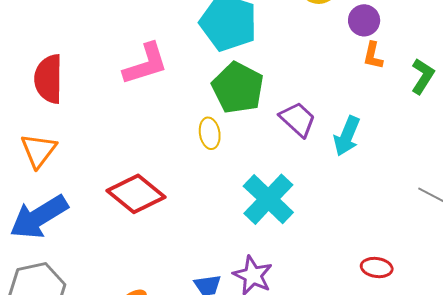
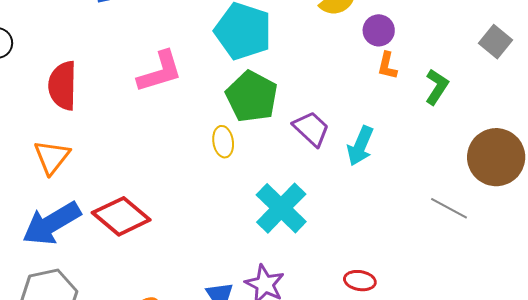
red diamond: (136, 194) -> (121, 216), moved
red ellipse: (377, 268) -> (360, 281), moved

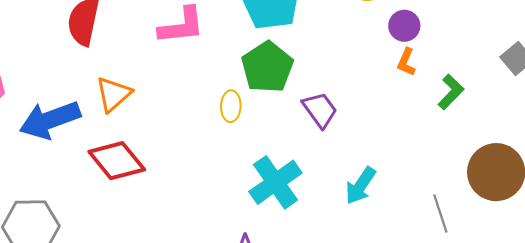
cyan arrow: (360, 146) -> (360, 186), moved
orange triangle: (52, 157) -> (113, 94), moved
gray line: (449, 208) -> (440, 214), turned 33
blue arrow: (52, 223) -> (50, 120), moved

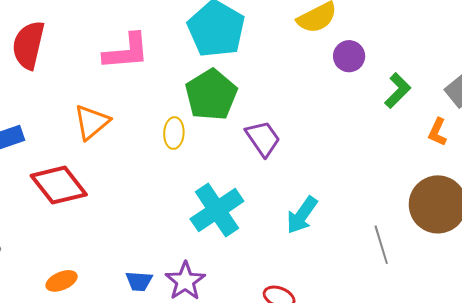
orange L-shape: (406, 62) -> (437, 132), moved
green L-shape: (451, 92) -> (398, 91), moved
orange triangle: (113, 94) -> (92, 122), moved

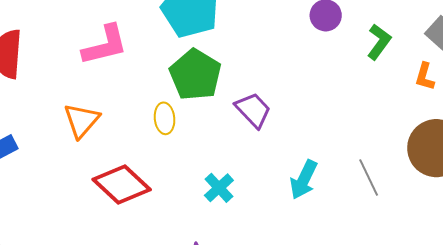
red diamond: (59, 185) -> (122, 185), moved
cyan cross: (217, 210) -> (219, 188), size x0.6
gray line: (381, 245) -> (369, 177), moved

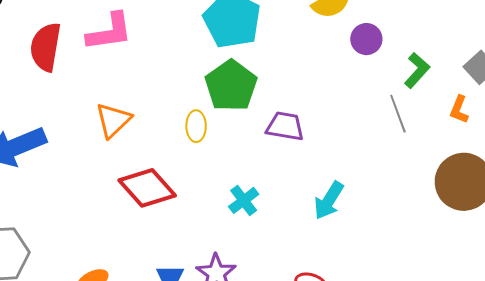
pink L-shape: (105, 45) -> (109, 32), moved
purple trapezoid: (253, 110) -> (285, 126), turned -42
gray line: (369, 177) -> (398, 114), moved

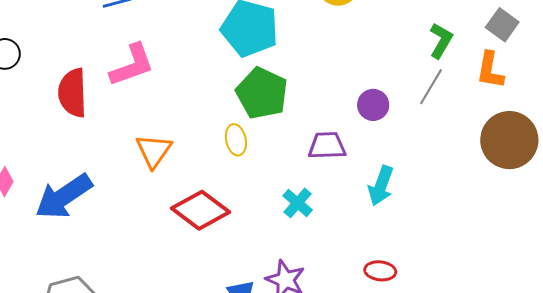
purple circle: (366, 39) -> (373, 105), moved
orange L-shape: (459, 109) -> (490, 70), size x1.4
gray line: (398, 114) -> (431, 87), turned 63
purple trapezoid: (285, 126) -> (327, 146), moved

